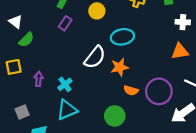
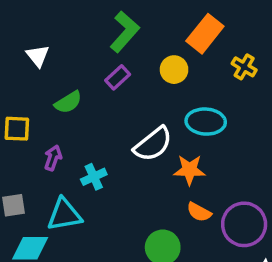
green semicircle: (26, 40) -> (68, 102), moved
cyan triangle: (67, 110) -> (64, 215), moved

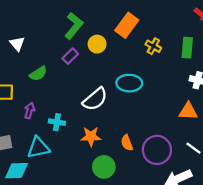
yellow circle: (174, 70) -> (97, 44), moved
orange star: (189, 170) -> (91, 136), moved
cyan cross: (94, 177) -> (57, 122), turned 35
orange semicircle: (199, 212) -> (127, 143), turned 42

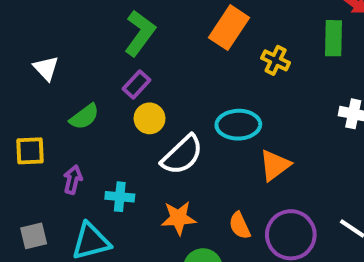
yellow circle: (97, 44) -> (150, 118), moved
green rectangle: (187, 48) -> (334, 38), moved
orange triangle: (188, 111) -> (275, 165), moved, turned -36

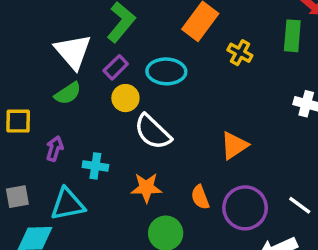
white triangle: (46, 68) -> (73, 52), moved, size x1.6
cyan ellipse: (238, 125) -> (166, 71), moved
white semicircle: (182, 155) -> (153, 132), turned 84

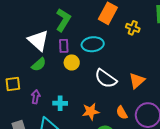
purple rectangle: (116, 67) -> (64, 46), turned -40
white semicircle: (153, 132) -> (106, 79), moved

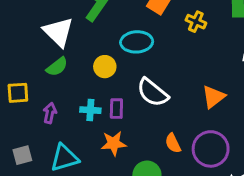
purple rectangle: (64, 46) -> (116, 109), moved
orange triangle: (137, 81) -> (213, 97), moved
cyan cross: (60, 103) -> (90, 110), moved
orange star: (91, 111) -> (114, 143), moved

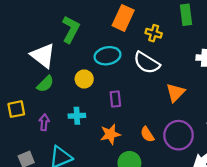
white semicircle: (153, 93) -> (147, 63), moved
purple rectangle: (116, 109) -> (115, 99), moved
orange star: (114, 143) -> (110, 134), moved

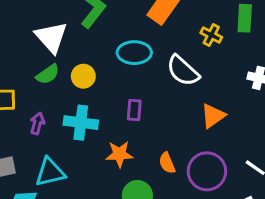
yellow cross: (154, 33) -> (211, 35), moved
yellow circle: (84, 79) -> (83, 76), moved
cyan cross: (77, 116) -> (81, 123), size x1.5

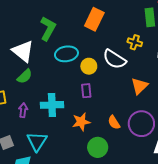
yellow cross: (211, 35) -> (135, 42), moved
cyan ellipse: (134, 53) -> (66, 54), moved
yellow circle: (83, 76) -> (89, 66), moved
cyan triangle: (50, 172) -> (37, 141), turned -35

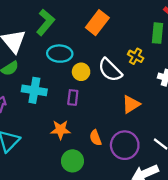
cyan cross: (52, 105) -> (34, 90), moved

